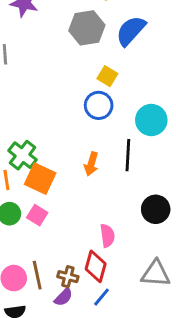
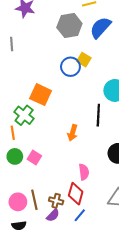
blue circle: (99, 105) -> (70, 67), moved
orange arrow: (91, 164) -> (73, 133), moved
orange square: (40, 179) -> (41, 95), moved

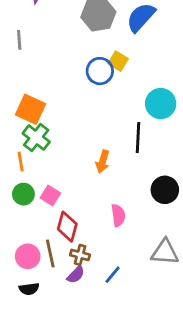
orange square: (41, 95) -> (31, 109), moved
red diamond: (76, 194) -> (67, 227), moved

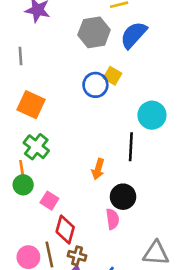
orange square: (31, 109) -> (31, 105), moved
black circle: (165, 190) -> (123, 197), moved
green circle: (23, 194) -> (23, 185), moved

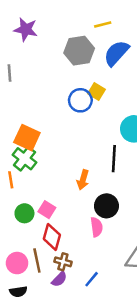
orange square: (31, 105) -> (27, 138), moved
green circle: (23, 185) -> (24, 213), moved
pink square: (49, 201) -> (47, 210), moved

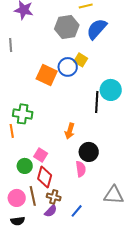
orange square: (27, 138) -> (47, 75), moved
green cross: (24, 159) -> (23, 114), turned -30
black line: (114, 159) -> (97, 102), moved
green circle: (24, 213) -> (25, 166), moved

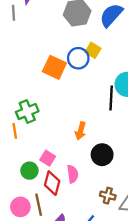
gray line: (11, 45) -> (14, 13), moved
green cross: (23, 114) -> (27, 112), turned -30
pink semicircle: (81, 169) -> (73, 174), moved
brown cross: (54, 197) -> (108, 196), moved

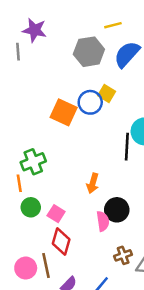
green circle: (29, 171) -> (31, 207), moved
pink semicircle: (73, 174) -> (103, 221), moved
brown cross: (108, 196) -> (123, 255), turned -35

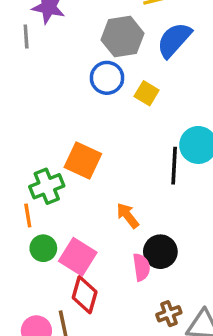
blue circle: (90, 102) -> (107, 78), moved
orange square: (64, 112) -> (83, 160), moved
orange arrow: (93, 183) -> (128, 216), turned 126
pink square: (56, 214) -> (78, 257), size x1.5

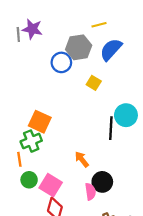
gray line: (26, 37) -> (18, 34), moved
blue circle: (107, 78) -> (61, 62), moved
orange square: (83, 160) -> (40, 122), moved

